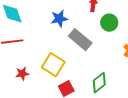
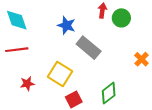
blue star: (59, 19) -> (66, 25), turned 30
green circle: (109, 23) -> (121, 18), moved

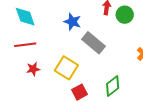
red star: (27, 84) -> (33, 69), moved

